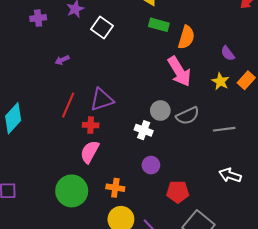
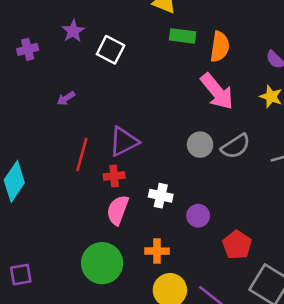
white cross: (144, 130) -> (161, 196), moved
red pentagon: (178, 192) -> (237, 245), turned -30

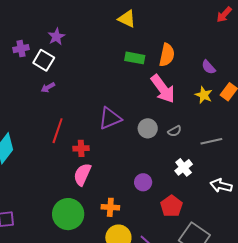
green rectangle: (183, 36) -> (135, 58), moved
white square: (111, 50) -> (44, 60), moved
purple triangle: (124, 141) -> (110, 118), moved
gray semicircle: (236, 146) -> (175, 131), size x0.6
white cross: (161, 196) -> (184, 167), moved, turned 36

